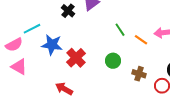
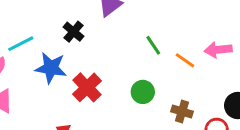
black cross: (68, 11) -> (73, 32), moved

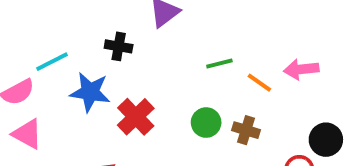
black cross: (73, 32) -> (119, 46), turned -30
green line: (153, 45) -> (219, 64), turned -70
brown cross: (182, 112) -> (246, 130), moved

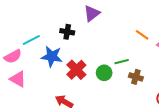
green line: (219, 64) -> (122, 62), moved
orange line: (259, 83) -> (142, 35), moved
green circle: (206, 123) -> (104, 73), moved

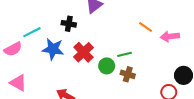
red cross: (76, 70) -> (84, 52), moved
brown cross: (136, 77) -> (128, 74), moved
pink triangle: (18, 79) -> (18, 83), moved

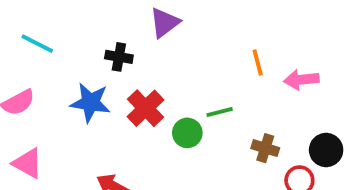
orange line: (146, 27) -> (258, 63), turned 40
cyan line: (32, 32) -> (37, 44), moved, turned 54
brown cross: (128, 74) -> (265, 148), moved

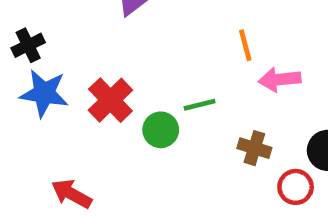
black cross: (119, 57) -> (28, 45), moved, turned -36
pink arrow: (301, 80) -> (280, 80), moved

